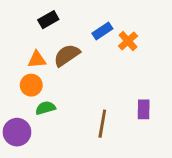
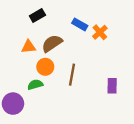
blue rectangle: (102, 31) -> (80, 24), turned 64
orange circle: (31, 85) -> (45, 67), moved
brown line: (102, 124) -> (72, 75), moved

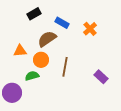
blue rectangle: (80, 24) -> (62, 23), moved
orange triangle: (29, 47) -> (20, 51), moved
purple rectangle: (112, 86) -> (101, 77), turned -48

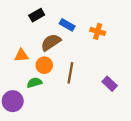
orange cross: (90, 29) -> (98, 31), turned -32

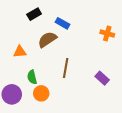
orange cross: (98, 31) -> (107, 33), moved
orange circle: (44, 65) -> (41, 93), moved
green semicircle: (34, 83) -> (32, 77), turned -88

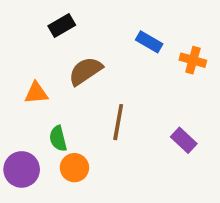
blue rectangle: (63, 23) -> (149, 42), moved

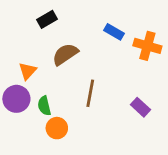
orange cross: (193, 60) -> (147, 46), size x1.4
orange triangle: (36, 93) -> (28, 71), turned -42
purple circle: (22, 169) -> (16, 99), moved

